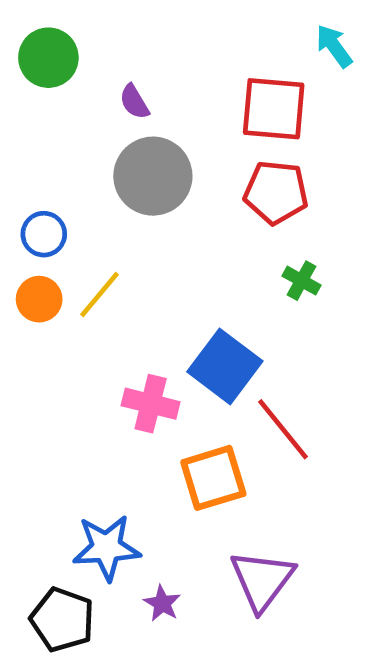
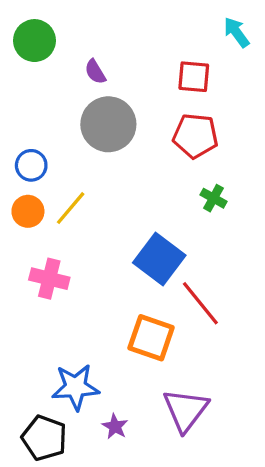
red square: (274, 109) -> (194, 77), size x0.7
pink cross: (151, 404) -> (49, 279), moved
orange square: (213, 478) -> (151, 338), turned 36

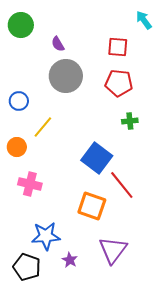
green cross: (213, 198) -> (130, 121), turned -35
orange circle: (28, 211) -> (17, 147), moved
pink cross: (49, 279) -> (30, 184), moved

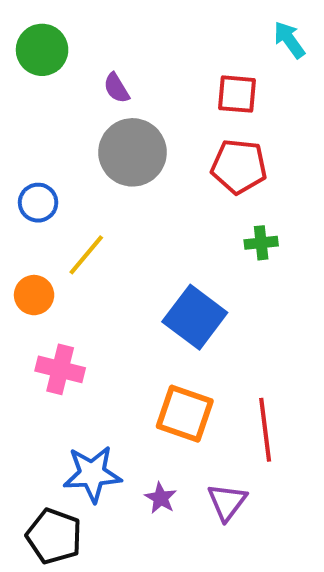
red line: (122, 185) -> (265, 430), moved, turned 32
purple triangle: (113, 250) -> (227, 502), size x0.7
purple star: (70, 260) -> (161, 498), moved

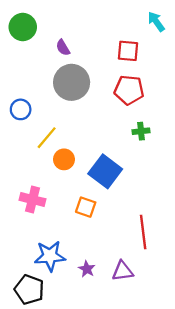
orange circle: (34, 295) -> (64, 159), moved
orange square: (185, 414) -> (86, 207), moved, size x0.7
purple triangle: (227, 502) -> (123, 271), turned 45

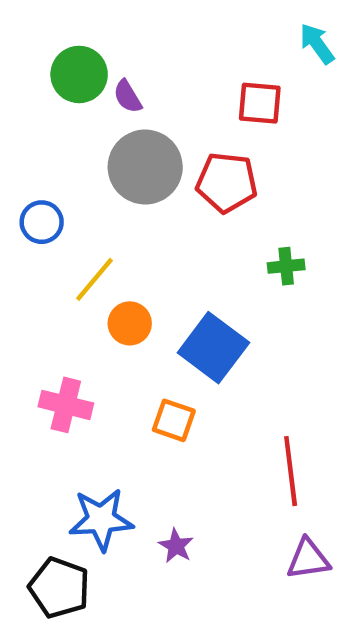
green circle: (23, 27) -> (79, 74), moved
red pentagon: (129, 90) -> (227, 182), moved
purple triangle: (123, 271) -> (308, 559), moved

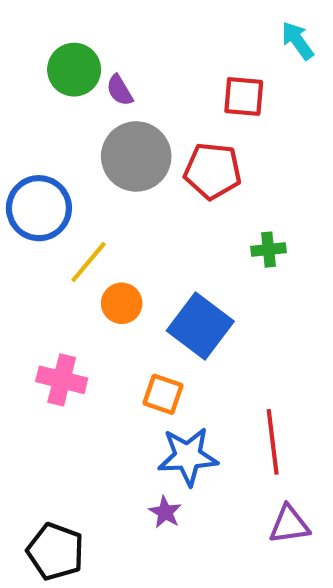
blue circle: (42, 222) -> (39, 208), size x1.6
blue star: (101, 519) -> (188, 456), moved

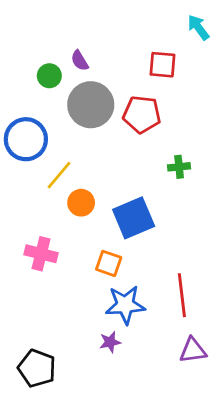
green circle: (74, 70) -> (49, 76), moved, size x0.7
blue square: (200, 326) -> (134, 218), turned 30
purple star: (165, 512) -> (110, 342), turned 30

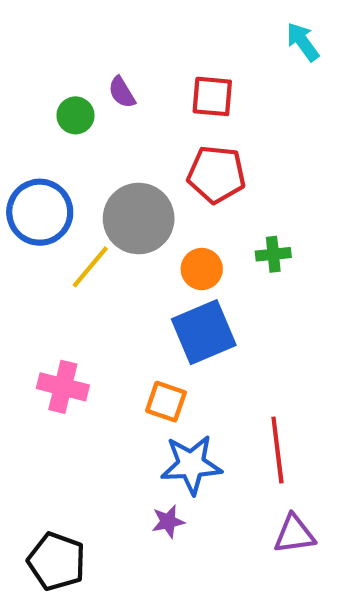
red square: (163, 65) -> (212, 96), moved
gray circle: (91, 105) -> (139, 218), moved
orange circle: (81, 203) -> (202, 269), moved

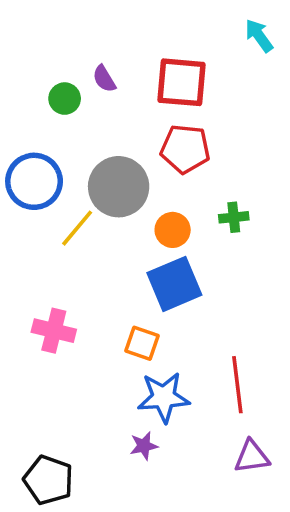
red square: (212, 96) -> (182, 82), size x1.4

